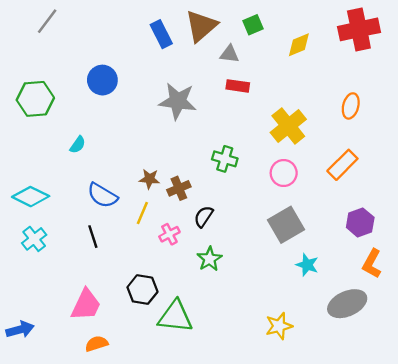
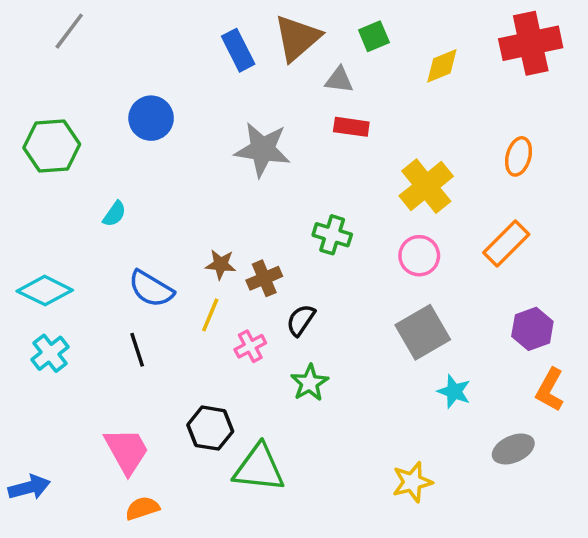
gray ellipse: (347, 304) -> (513, 449), size x0.7
pink trapezoid: (86, 305) -> (127, 451), turned -54

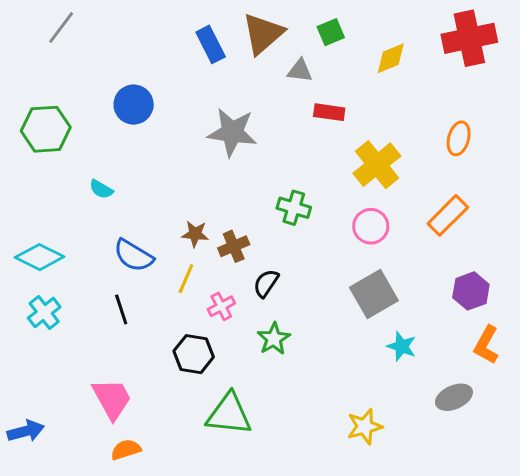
red rectangle: (351, 127) -> (329, 112), moved
cyan semicircle: (114, 214) -> (101, 189), turned 85
black hexagon: (210, 428) -> (194, 354), moved

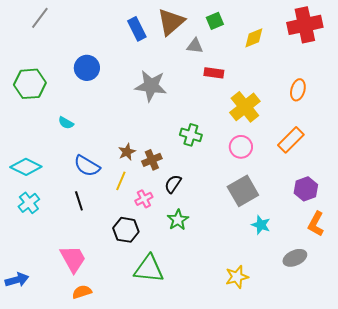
brown star: (195, 234) -> (127, 152), turned -30

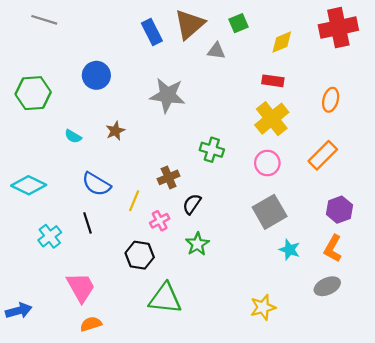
gray line: (40, 18) -> (44, 20), turned 70
red rectangle: (214, 73) -> (273, 81), moved
brown star: (127, 152) -> (115, 131), moved
cyan cross: (29, 203) -> (50, 236), moved
orange L-shape: (316, 224) -> (333, 248), moved

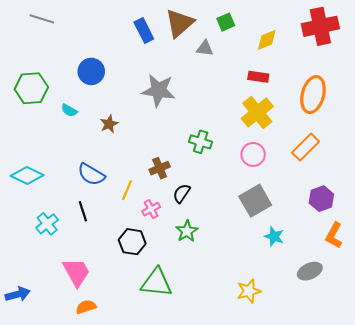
orange ellipse: (331, 100) -> (313, 95), size x1.6
cyan semicircle: (73, 136) -> (69, 110), moved
orange L-shape: (333, 248) -> (334, 235), moved

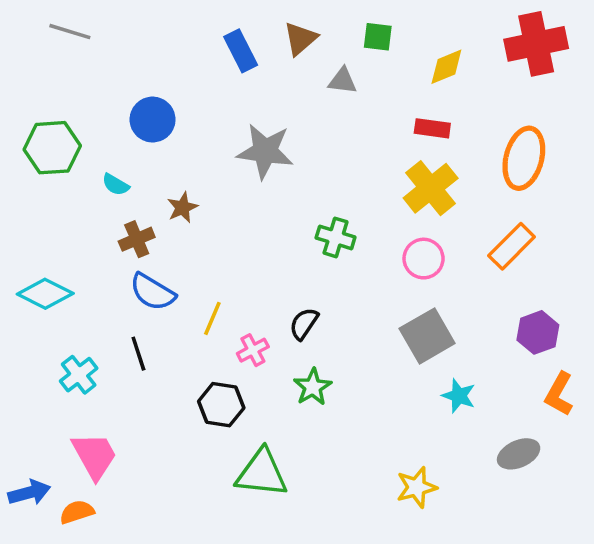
green square: (226, 22) -> (378, 37), turned 30
brown triangle: (180, 23) -> (300, 39), size x0.7
brown cross: (160, 168) -> (137, 239), moved
pink trapezoid: (77, 272) -> (94, 456), moved
orange semicircle: (86, 307) -> (77, 512), moved

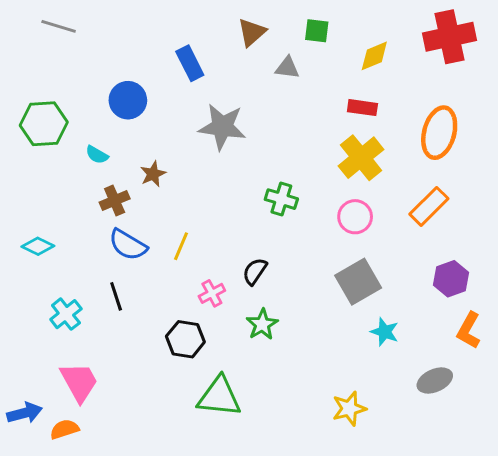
blue rectangle: (241, 51) -> (190, 63), moved
cyan diamond: (45, 294) -> (38, 246), size x0.7
yellow line: (212, 318) -> (181, 246), moved

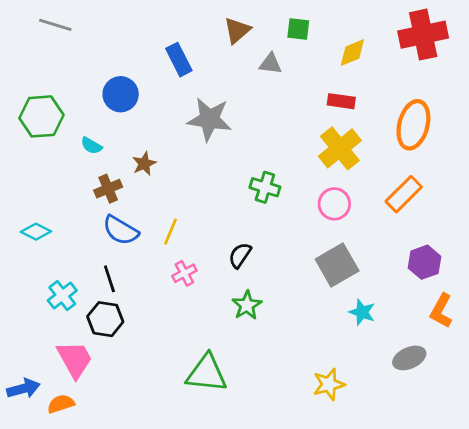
pink cross: (212, 293) -> (184, 273), moved
black hexagon: (185, 339) -> (105, 319), moved

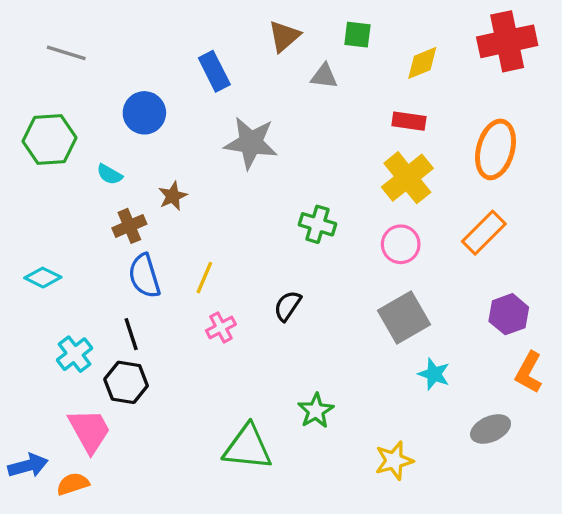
gray line: (55, 25) -> (66, 53), moved
blue semicircle: (121, 230) -> (144, 276), turned 42
green star: (247, 305) -> (316, 411), moved

